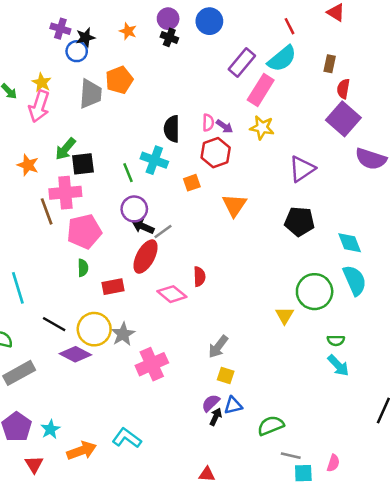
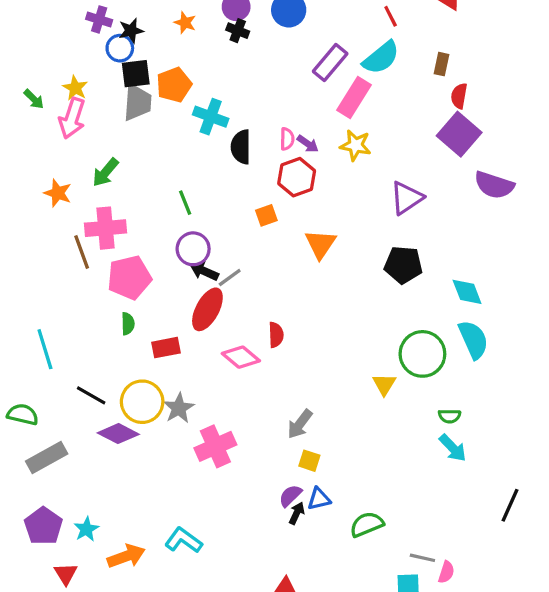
cyan cross: (154, 160) -> (211, 117), moved
black square: (83, 164) -> (136, 74), moved
gray line: (291, 456) -> (422, 558), moved

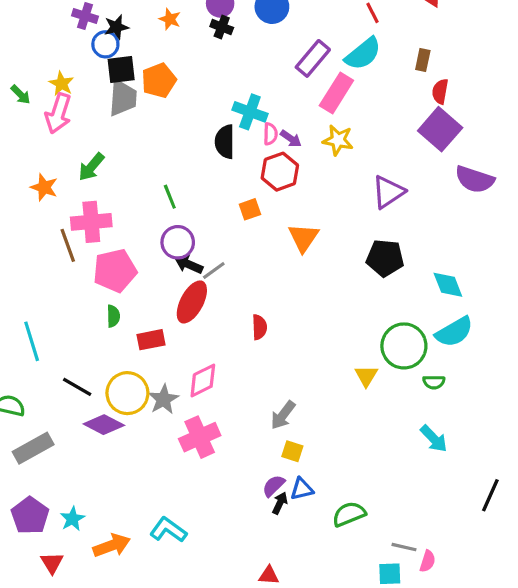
cyan cross: (211, 117) -> (250, 112), moved
cyan semicircle: (473, 340) -> (454, 332), turned 84
pink diamond: (241, 357) -> (203, 381), moved, turned -66
green semicircle: (450, 416) -> (434, 382), moved

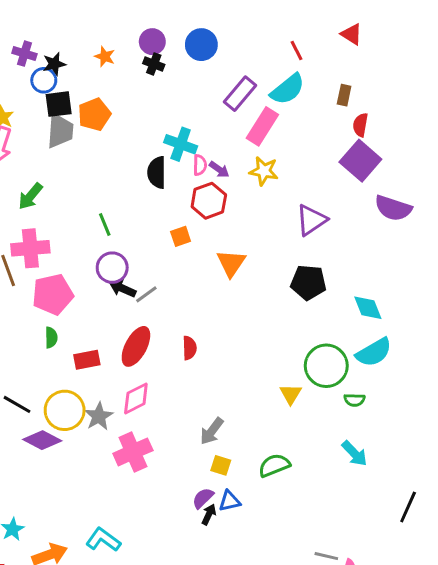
red ellipse: (192, 302) -> (136, 346), moved
green semicircle: (349, 514) -> (274, 465), moved

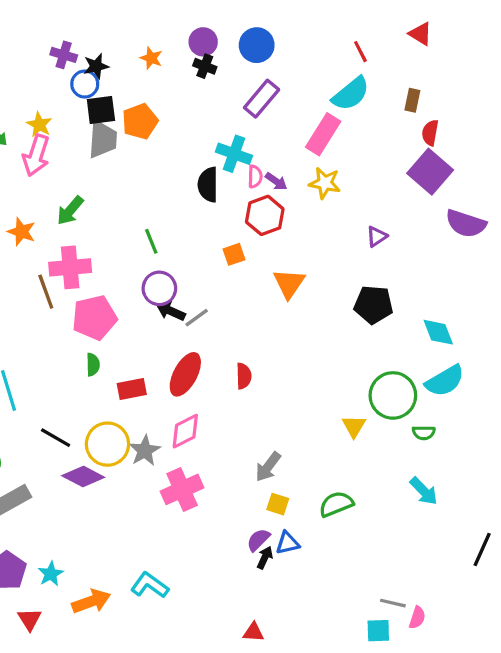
purple rectangle: (240, 94) -> (262, 99), moved
purple triangle: (311, 220) -> (377, 236), size x0.6

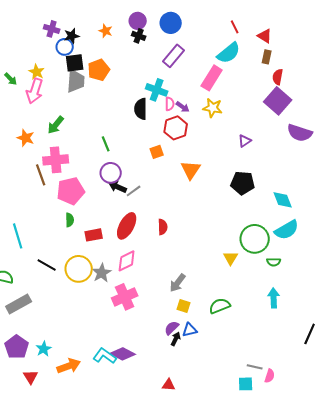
red triangle: (420, 34) -> (265, 36), moved
purple diamond: (83, 477) -> (123, 354), moved
cyan arrow: (424, 491) -> (274, 298), turned -138

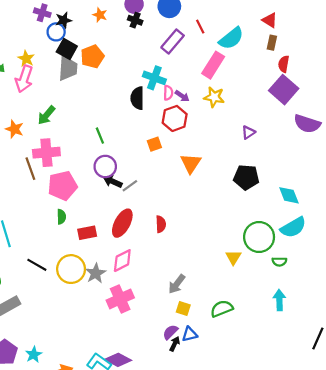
red line: (235, 27) -> (200, 27), moved
black square: (75, 63) -> (67, 49), turned 36

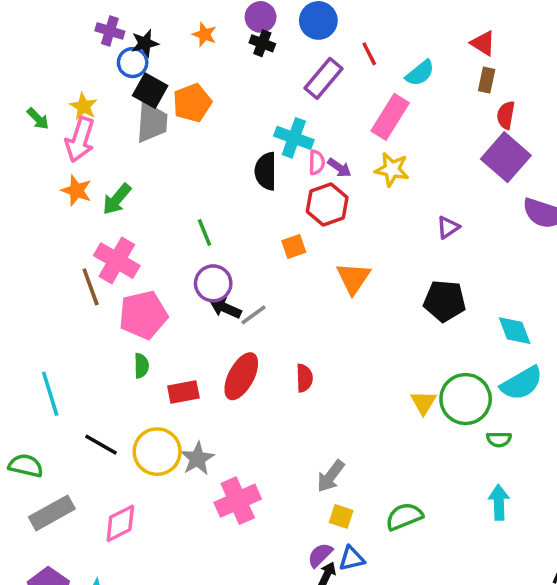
cyan semicircle: (231, 38) -> (420, 73), size x0.7
orange star: (14, 129) -> (77, 190), moved
pink cross: (46, 153) -> (117, 261), turned 35
yellow triangle: (233, 257) -> (424, 403), moved
pink diamond: (122, 261) -> (120, 523), moved

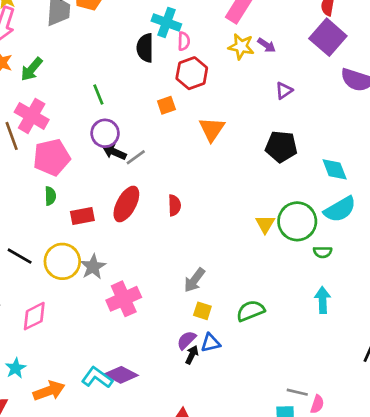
purple arrow: (339, 168) -> (267, 45), moved

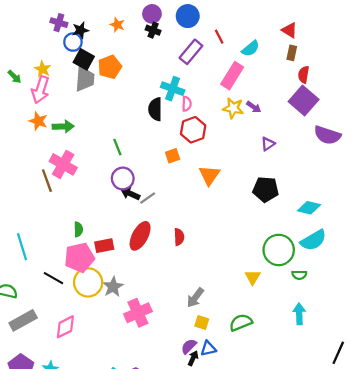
green arrow: (32, 69) -> (63, 127), turned -132
pink pentagon: (52, 157) -> (79, 258), moved
cyan diamond: (335, 169) -> (309, 208), turned -55
yellow triangle: (265, 224) -> (253, 277), moved

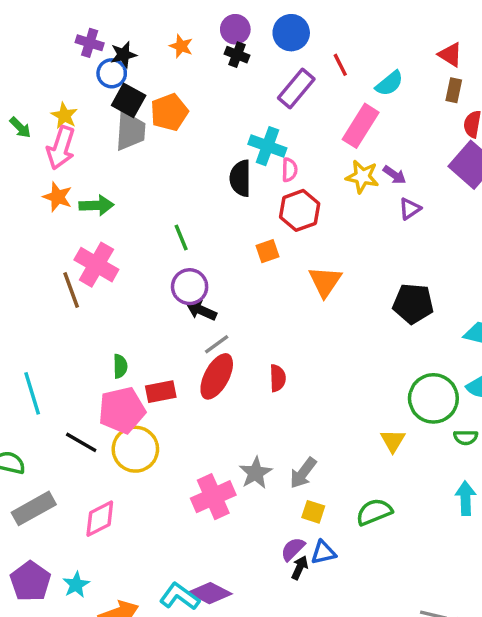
purple triangle: (268, 144) -> (410, 209), moved
gray line: (148, 198) -> (217, 344), moved
gray star: (113, 287) -> (256, 473), moved

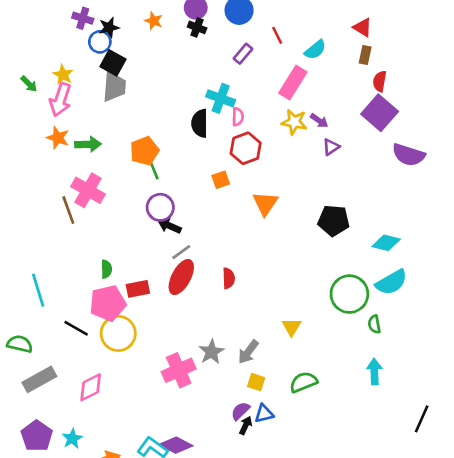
purple rectangle: (296, 89) -> (243, 54), size x0.7
orange pentagon: (169, 112) -> (144, 151), moved
green semicircle: (466, 437) -> (374, 324), turned 78
yellow triangle: (393, 441) -> (292, 327), moved

